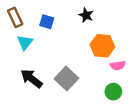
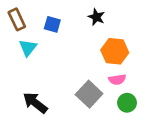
pink semicircle: (118, 65) -> (117, 79), moved
black arrow: (31, 79) -> (35, 103), moved
gray square: (66, 79) -> (89, 94), moved

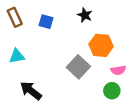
cyan triangle: (28, 48) -> (17, 56), moved, turned 42
pink semicircle: (117, 79) -> (118, 70), moved
gray square: (89, 94) -> (78, 67), moved

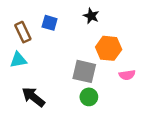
brown rectangle: (15, 17) -> (23, 32), moved
gray square: (78, 67) -> (84, 71), turned -30
green circle: (112, 91) -> (89, 97), moved

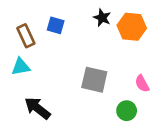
orange hexagon: (109, 48) -> (132, 27), moved
pink semicircle: (127, 75) -> (142, 84), turned 70
green circle: (89, 97) -> (127, 111), moved

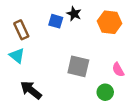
black star: (102, 18) -> (74, 14), moved
blue square: (56, 25) -> (56, 21), moved
cyan triangle: (21, 67) -> (17, 56), turned 49

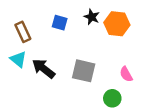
black star: (74, 14) -> (92, 17), moved
black arrow: (31, 90) -> (44, 69), moved

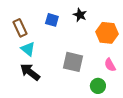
orange hexagon: (117, 24) -> (107, 33), moved
cyan triangle: (18, 59) -> (28, 49), moved
black arrow: (44, 69) -> (30, 72), moved

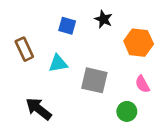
brown rectangle: (20, 28) -> (24, 49), moved
cyan triangle: (28, 49) -> (58, 63), moved, turned -49
black arrow: (30, 72) -> (39, 109), moved

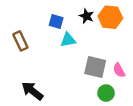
orange hexagon: (139, 43) -> (110, 17), moved
cyan triangle: (58, 63) -> (68, 40), moved
gray square: (94, 80) -> (95, 67), moved

